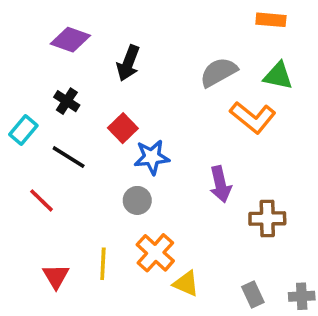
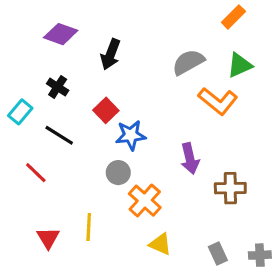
orange rectangle: (271, 20) -> (233, 17), turned -50
green triangle: (278, 76) -> (240, 65), turned -36
orange cross: (155, 253) -> (145, 201), moved

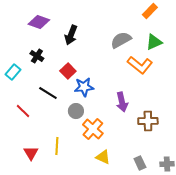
black line: (59, 135) -> (48, 93), moved

